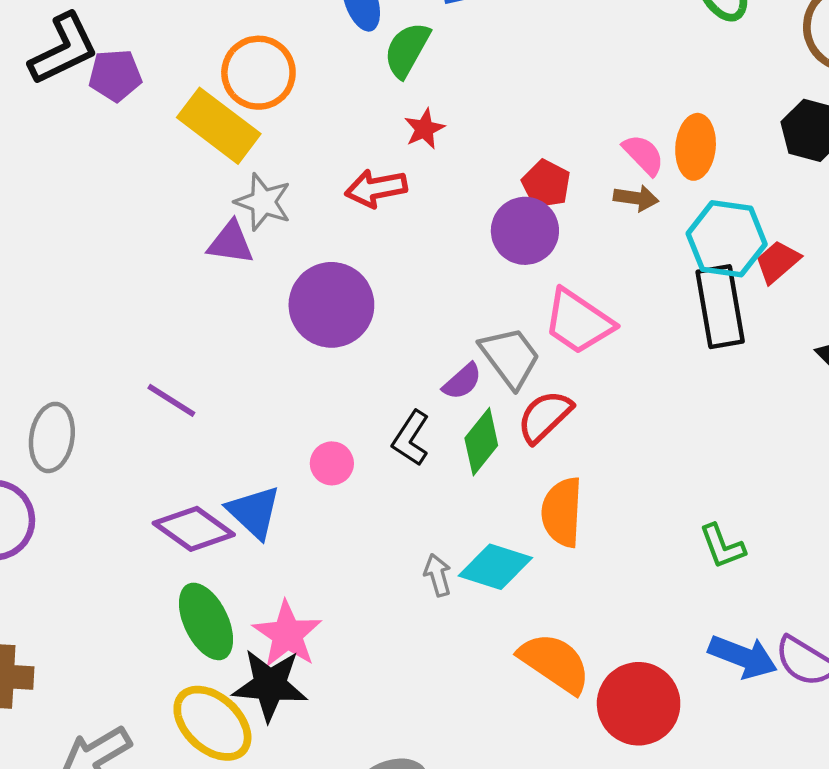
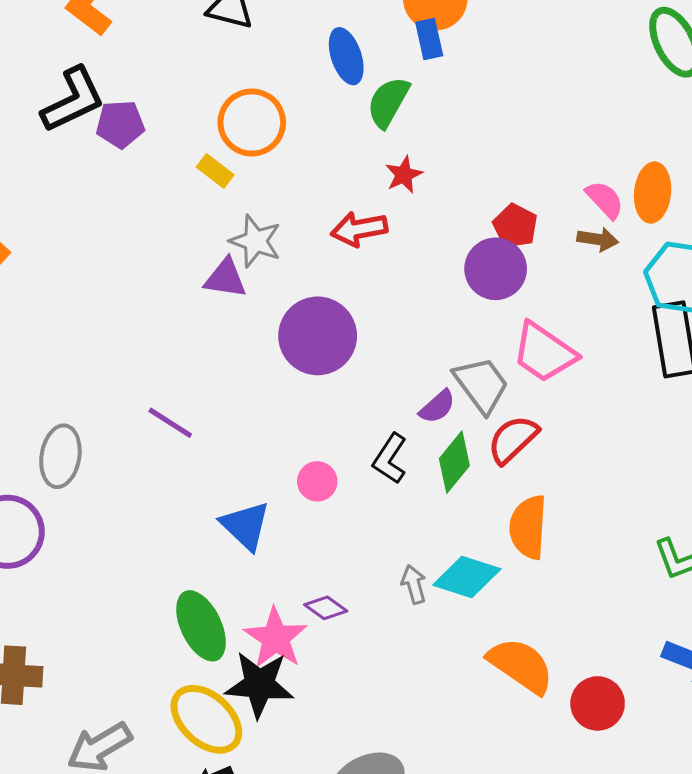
yellow rectangle: (219, 126) -> (215, 171), size x0.5
purple diamond: (194, 529) -> (326, 608), moved, size x0.6
red circle: (639, 704) -> (598, 703), size x0.7

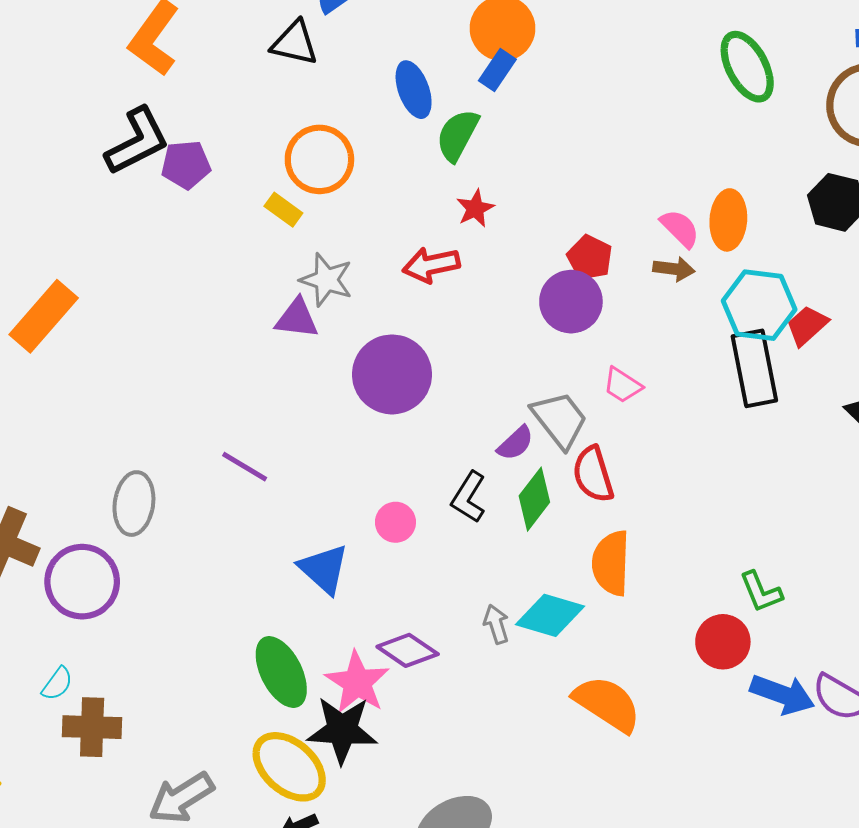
blue rectangle: (429, 39) -> (497, 70), turned 48
pink trapezoid: (544, 352) -> (623, 385), size x0.6
red semicircle: (513, 439) -> (593, 474), turned -62
purple diamond: (326, 608) -> (408, 650), size x1.4
red circle: (598, 703) -> (723, 642), moved

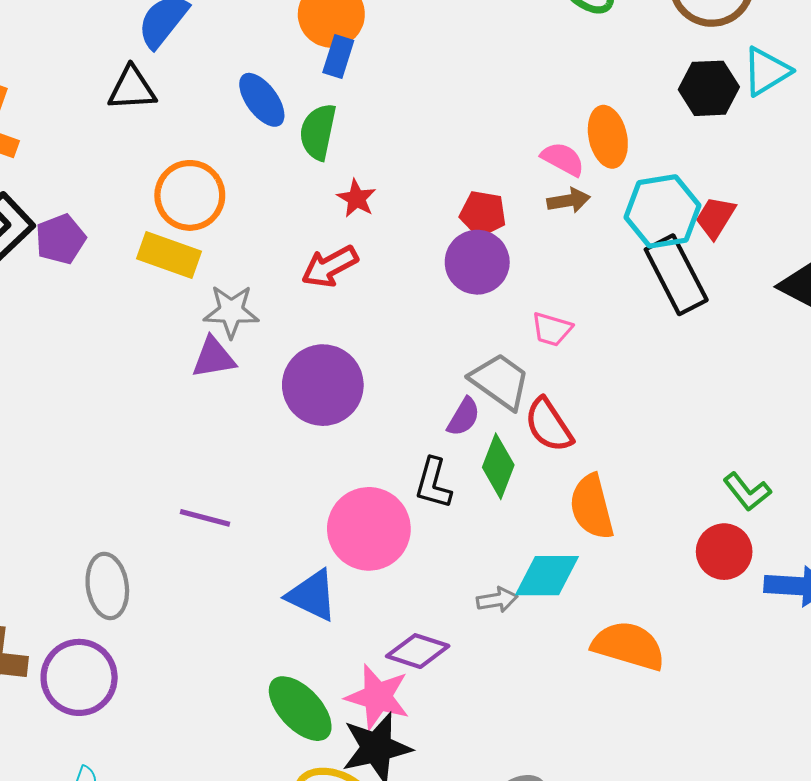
yellow rectangle: (283, 210) -> (169, 255), size x1.6
pink circle: (395, 522) -> (369, 529), size x2.0
gray arrow: (496, 624) -> (497, 600), turned 114

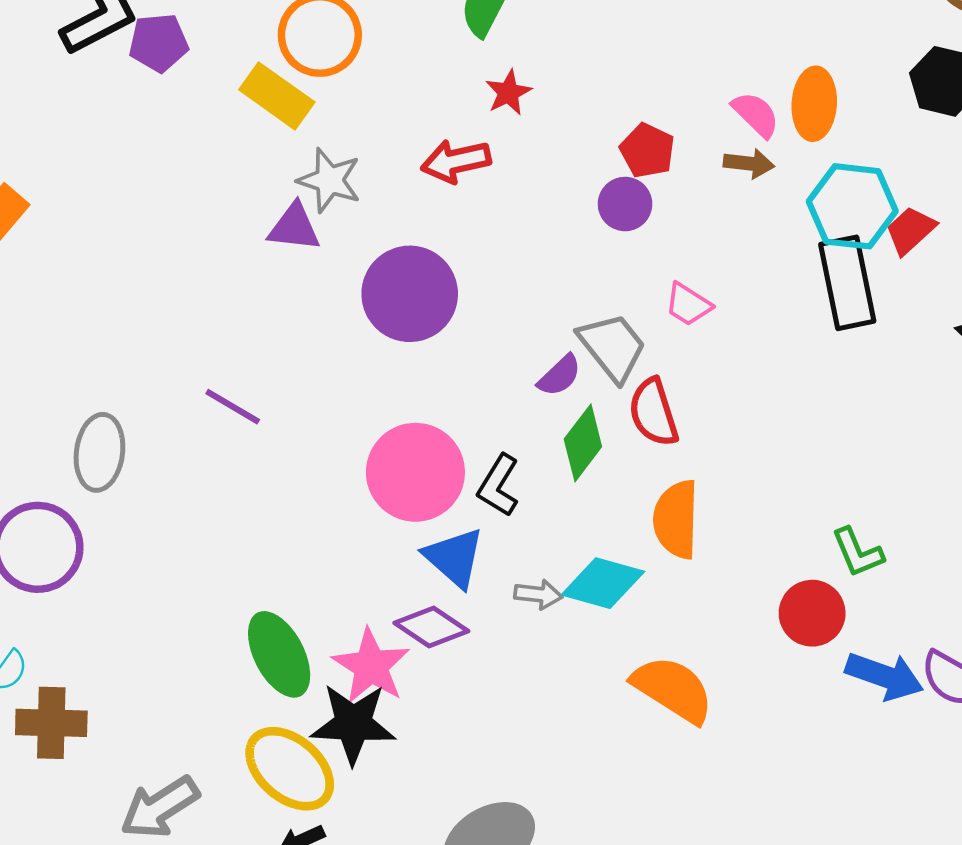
purple circle: (477, 262) -> (625, 204), size x0.7
black L-shape: (433, 483) -> (498, 485), moved
blue triangle: (312, 595) -> (454, 557), moved

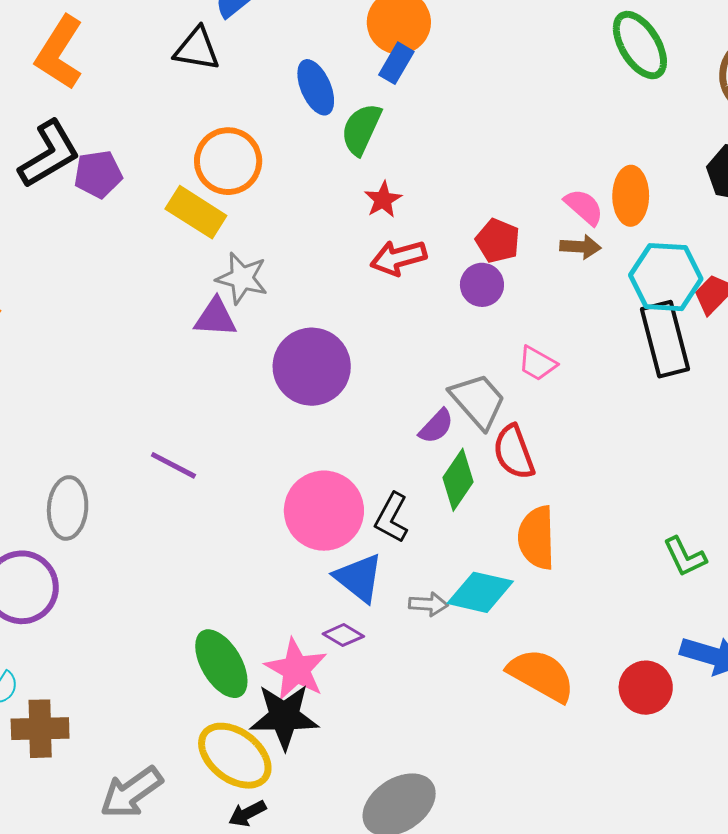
red arrow: (456, 161) -> (398, 258), moved
red circle: (812, 613) -> (646, 688), moved
purple diamond: (431, 627) -> (343, 635), size x0.7

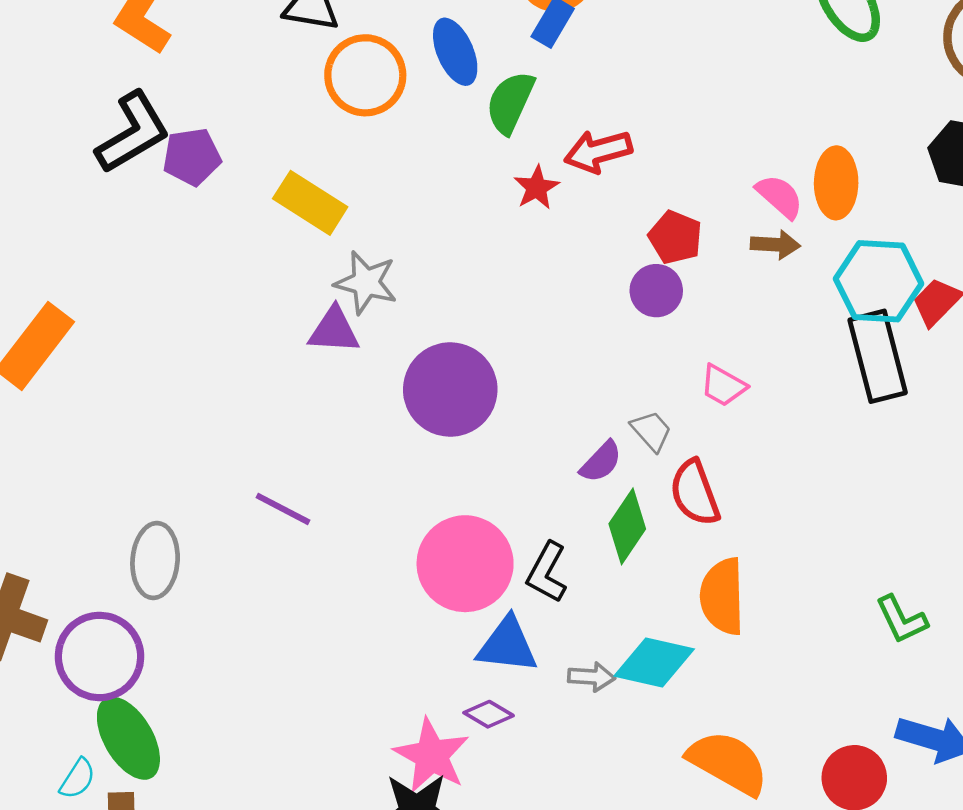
orange circle: (228, 161) -> (365, 75), moved
red arrow: (398, 258) -> (598, 151), moved
gray trapezoid: (478, 401) -> (651, 431), size x0.6
blue triangle: (359, 578) -> (507, 645), turned -32
green ellipse: (221, 664) -> (128, 738), moved

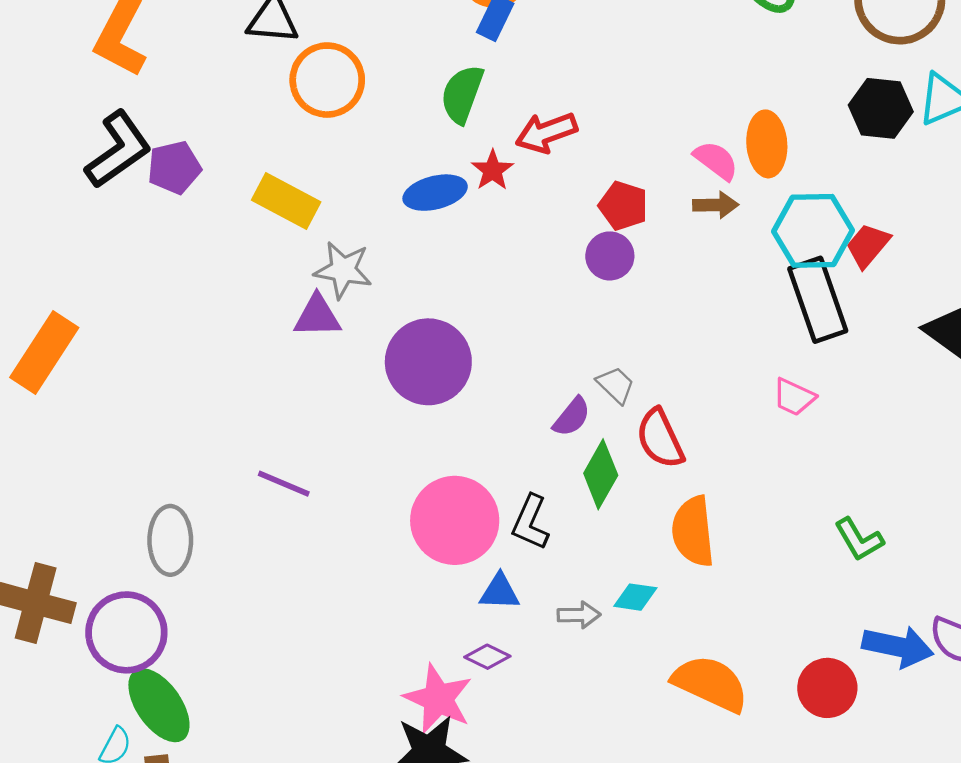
blue ellipse: (455, 52) -> (435, 193), moved, turned -76
pink trapezoid: (723, 386) -> (794, 397), moved
blue triangle: (507, 645) -> (499, 592), size x0.7
cyan diamond: (654, 663) -> (635, 597), size x0.6

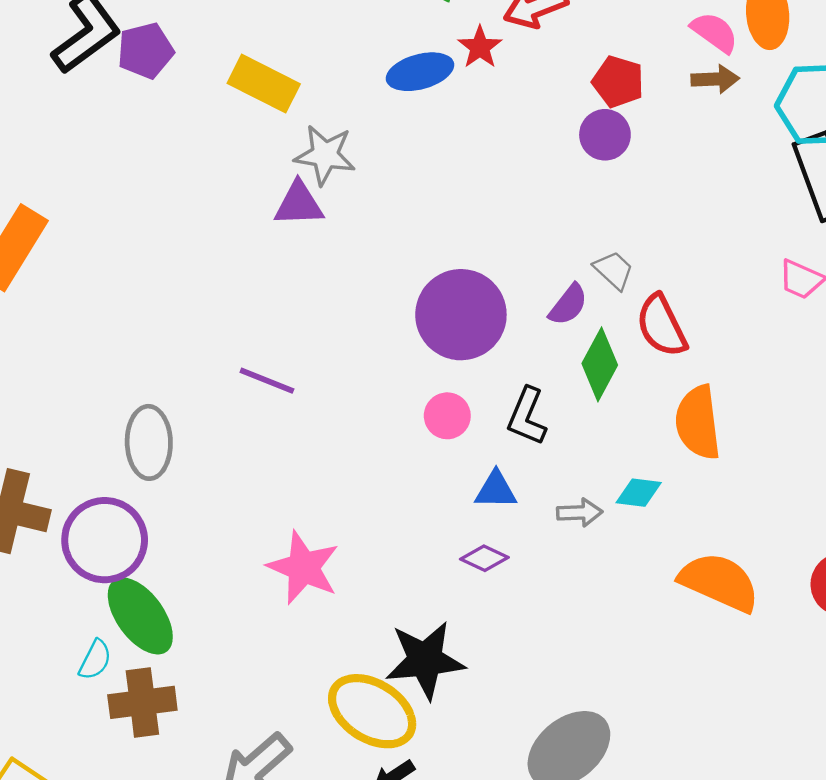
purple circle: (428, 362) -> (461, 315), moved
pink circle: (455, 520) -> (447, 416), size x0.5
pink star: (438, 699) -> (303, 568), moved

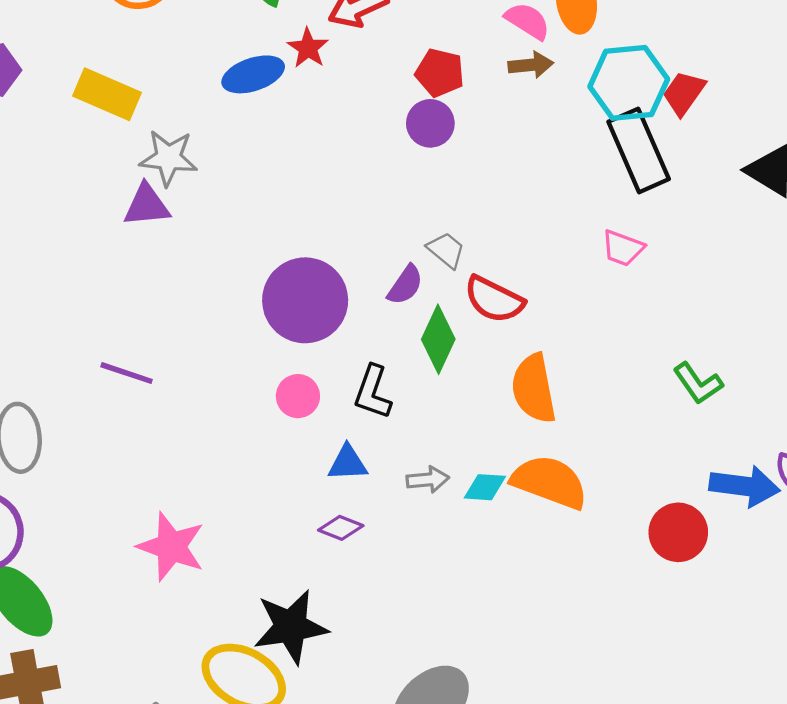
red semicircle: (661, 326) -> (494, 299), turned -34
cyan diamond: (639, 493) -> (485, 487), moved
orange semicircle: (719, 582) -> (550, 482), moved

